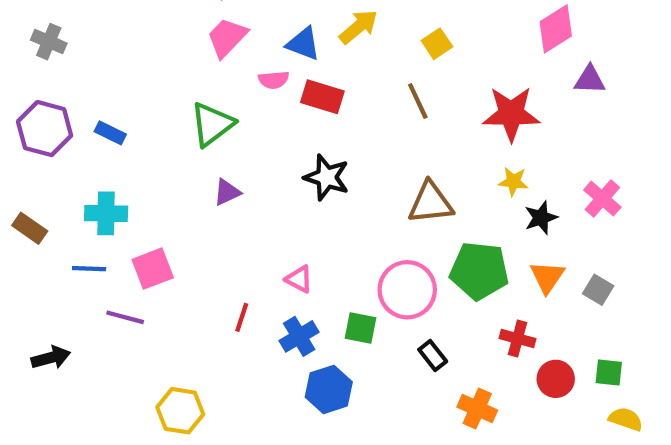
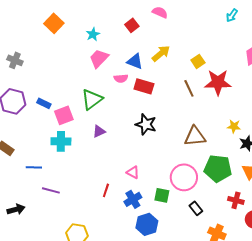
red star: (511, 114) -> (218, 82), moved
cyan cross: (106, 213) -> (61, 141), moved
pink square: (153, 269) -> (64, 115), moved

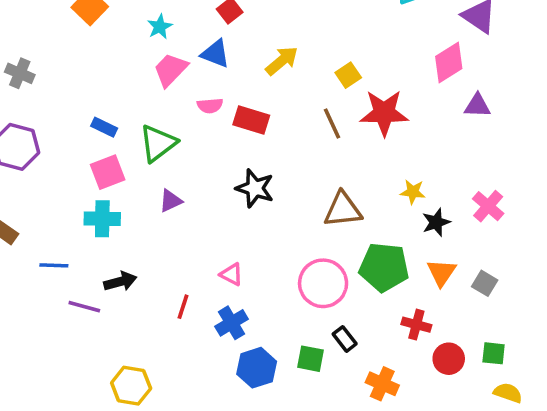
blue triangle: (135, 61) -> (215, 54), moved
blue rectangle: (44, 103) -> (104, 127), moved
green square: (162, 195) -> (310, 359), moved
black arrow: (16, 209) -> (120, 282), moved

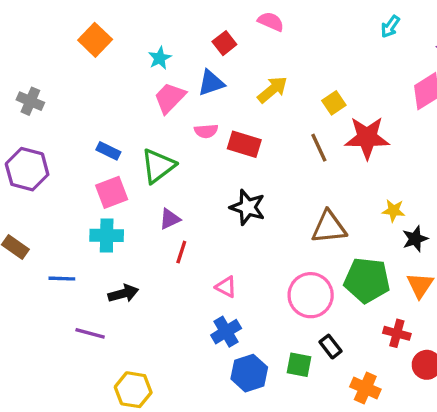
blue triangle: (215, 54) -> (211, 83), turned -40
purple line: (84, 307) -> (90, 333), moved
red line: (183, 307) -> (181, 252), moved

